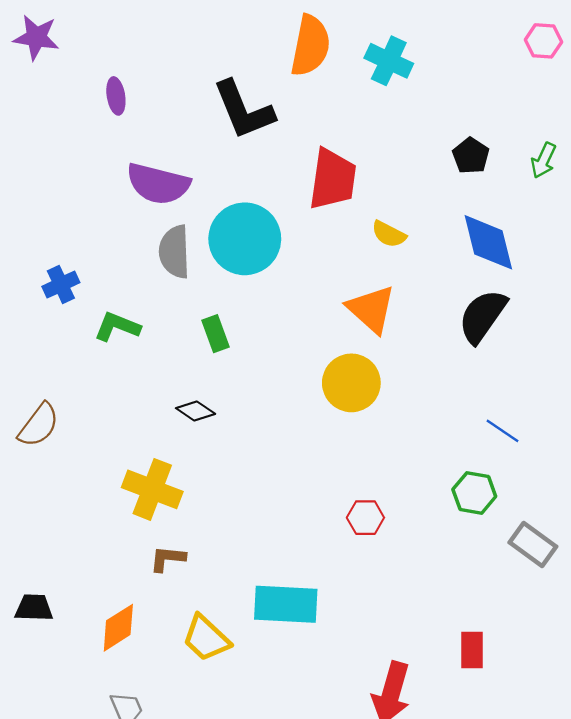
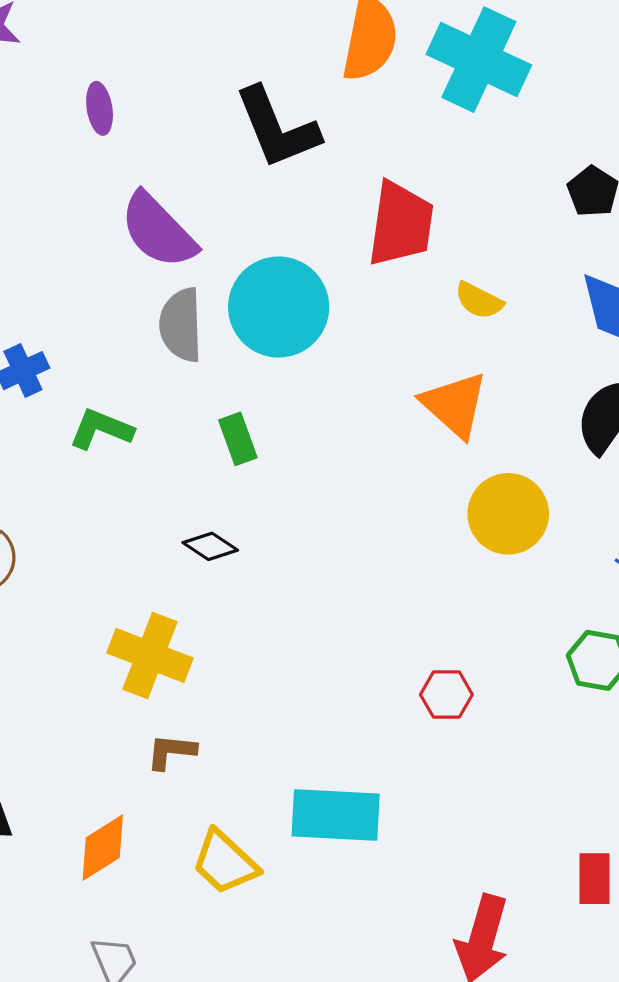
cyan cross: (389, 61) -> (479, 60), size x1.5
purple semicircle: (158, 184) -> (158, 230), turned 32
yellow circle: (351, 383) -> (508, 514), moved

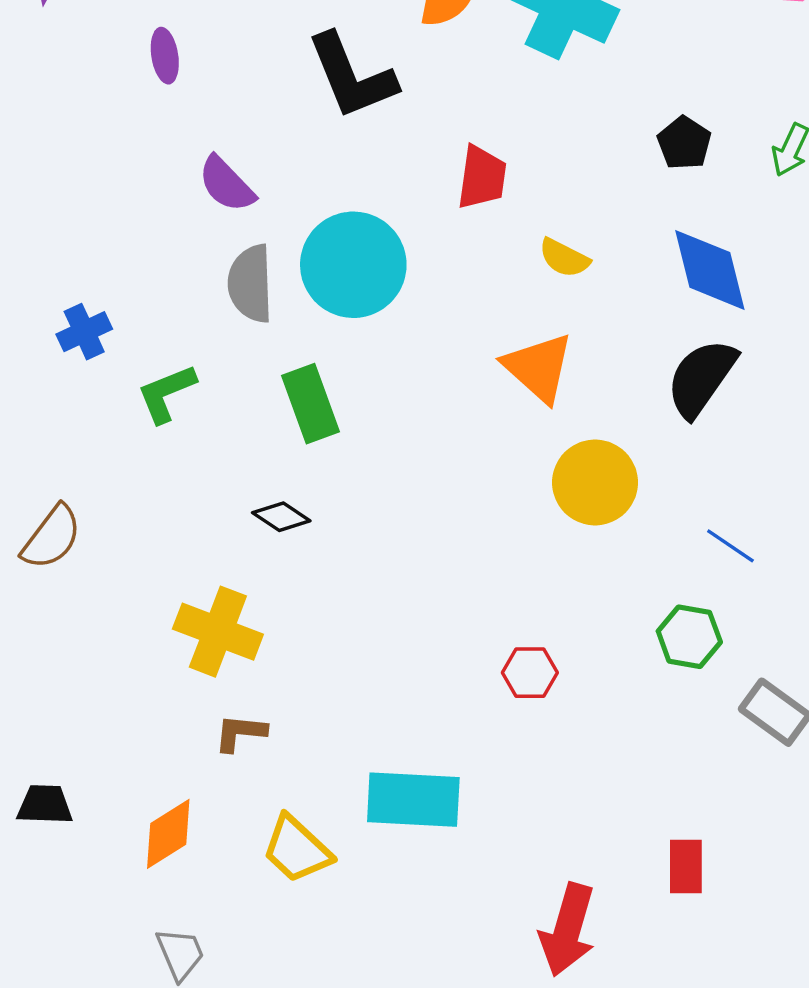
red trapezoid: (401, 224) -> (482, 177), size x0.7
purple semicircle: (158, 230) -> (226, 184), size x0.7
green L-shape: (101, 429) -> (166, 393), turned -44
green rectangle: (238, 439) -> (310, 404), size x1.4

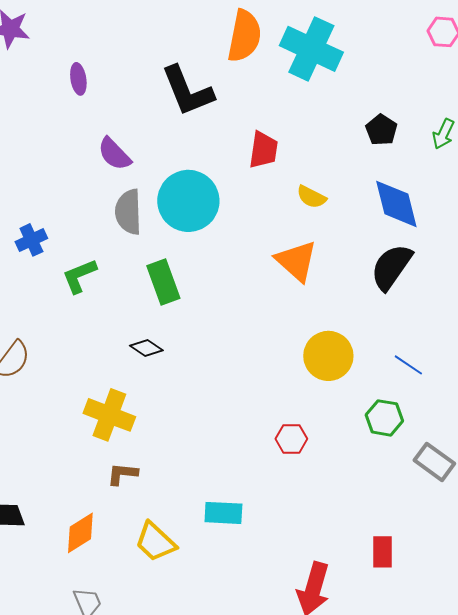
yellow circle: (595, 482) -> (328, 356), moved
cyan rectangle: (413, 800) -> (223, 513), size x0.7

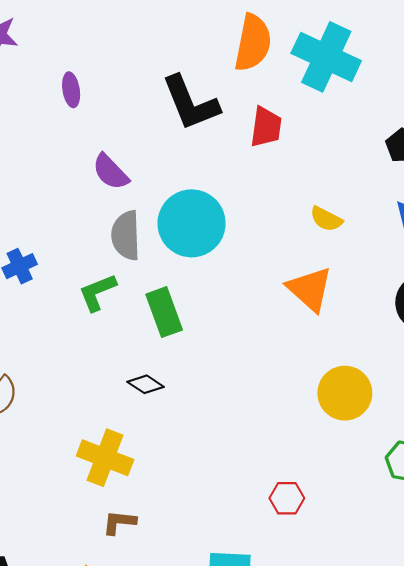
red trapezoid: (263, 150) -> (266, 127), moved
green L-shape: (79, 276) -> (97, 292), moved
red hexagon: (291, 439) -> (287, 498), moved

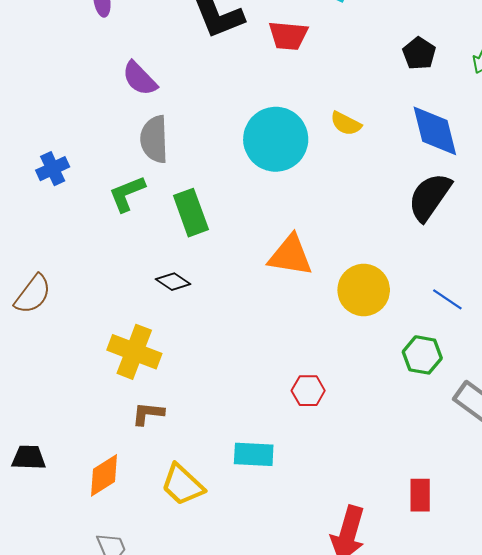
red trapezoid: (266, 127) -> (288, 36), turned 87
cyan circle: (192, 223) -> (276, 139), moved
orange triangle: (310, 289) -> (290, 255), moved, turned -33

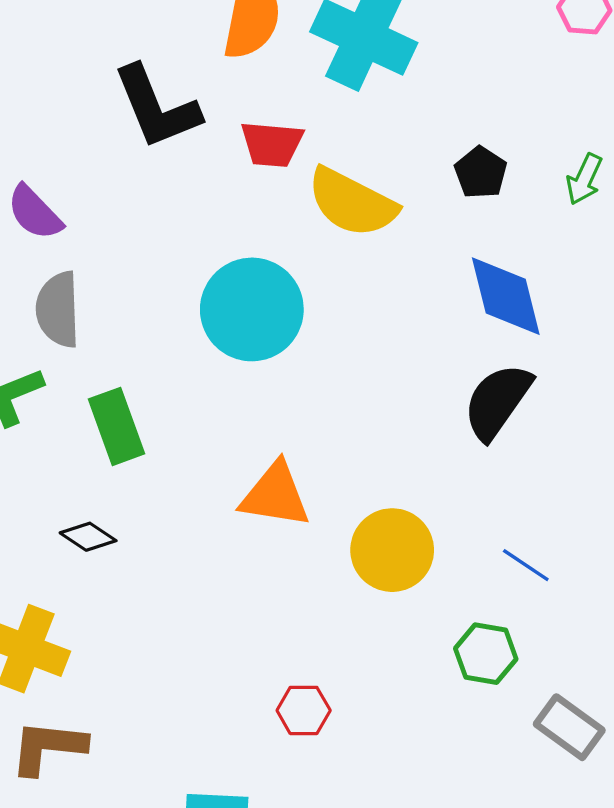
yellow semicircle: (346, 124) -> (352, 203), moved, size x1.8
brown L-shape: (148, 414) -> (48, 747), size x1.5

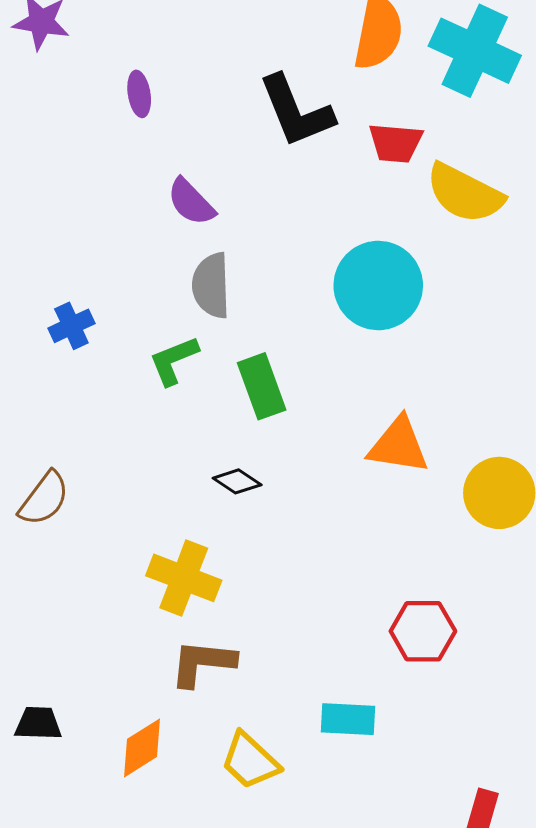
red hexagon: (304, 710) -> (423, 631), size x1.4

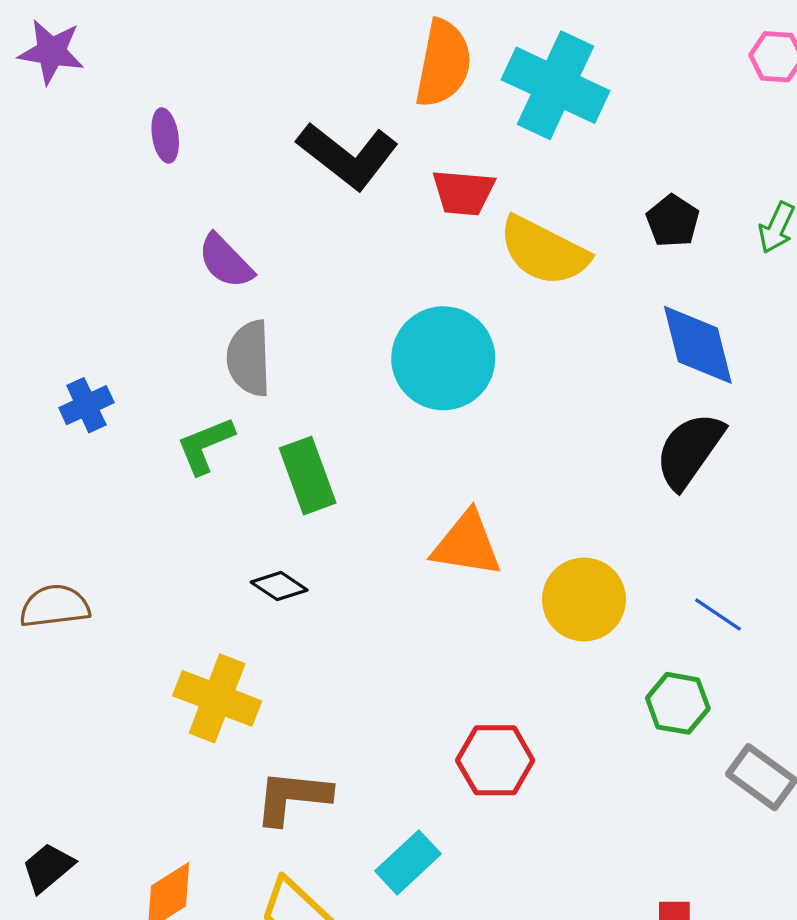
black L-shape: (296, 111) -> (348, 156), turned -30
brown semicircle: (44, 499) -> (55, 606), turned -134
brown L-shape: (203, 663) -> (292, 797), moved
cyan rectangle: (348, 719) -> (408, 862), turned -46
black trapezoid: (38, 723) -> (48, 868), turned -42

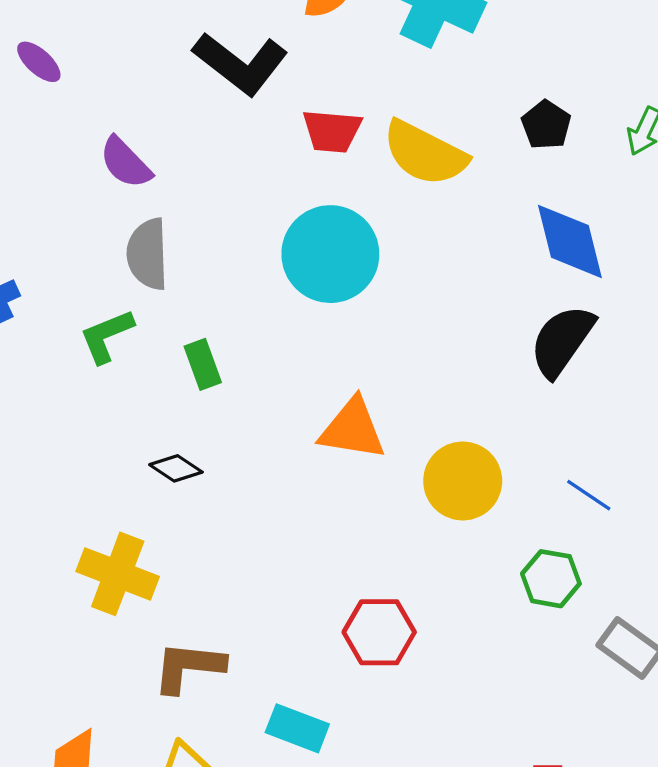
purple ellipse: (165, 135) -> (39, 62), moved, turned -39
red trapezoid: (463, 192) -> (332, 131), moved
green rectangle: (308, 476) -> (203, 364), size x0.7
cyan rectangle: (408, 862) -> (297, 728), turned 64

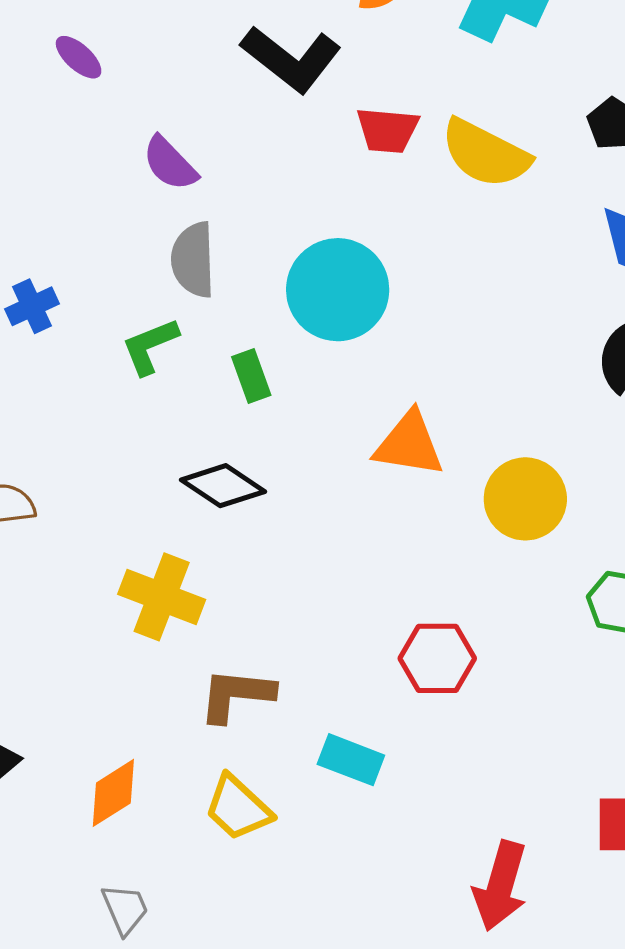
cyan circle: (330, 254) -> (338, 290), moved
black diamond: (176, 468) -> (223, 486), size x1.5

